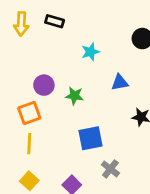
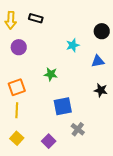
cyan star: (90, 52) -> (73, 45), moved
blue triangle: (120, 82) -> (98, 61), moved
purple circle: (44, 85) -> (19, 47), moved

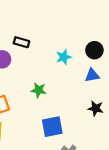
black rectangle: (36, 18) -> (21, 42), moved
black circle: (102, 31) -> (94, 50), moved

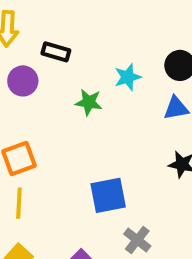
green star: (39, 90) -> (89, 102), moved

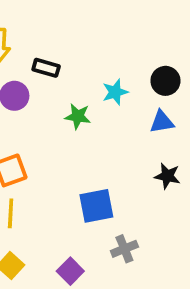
gray cross: (137, 240) -> (124, 249), turned 30

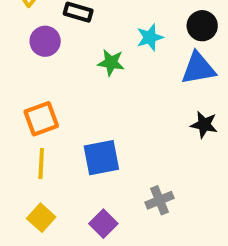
blue triangle: (162, 122) -> (198, 68), size x1.4
blue square: (96, 206) -> (101, 158), moved

